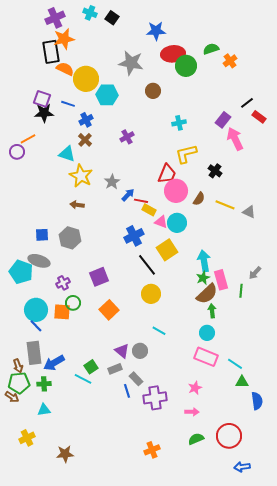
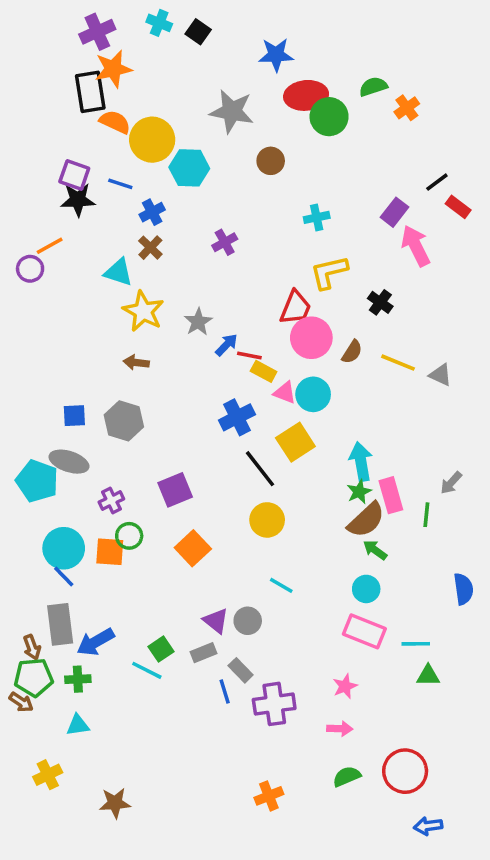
green arrow: (212, 311) -> (375, 550), turned -48
cyan line: (235, 364) -> (416, 644), turned -35
blue semicircle: (257, 401) -> (463, 589), moved

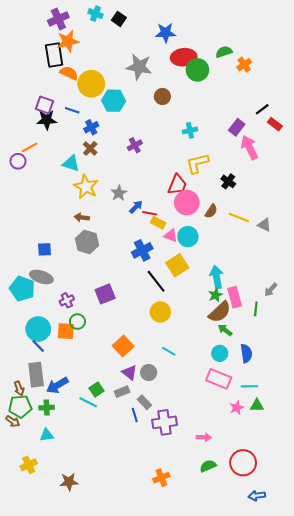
gray hexagon: (124, 421) -> (87, 242), moved
orange square: (193, 548) -> (123, 346), moved
blue semicircle: (463, 589) -> (246, 353), moved
pink star: (345, 686) -> (237, 408), moved

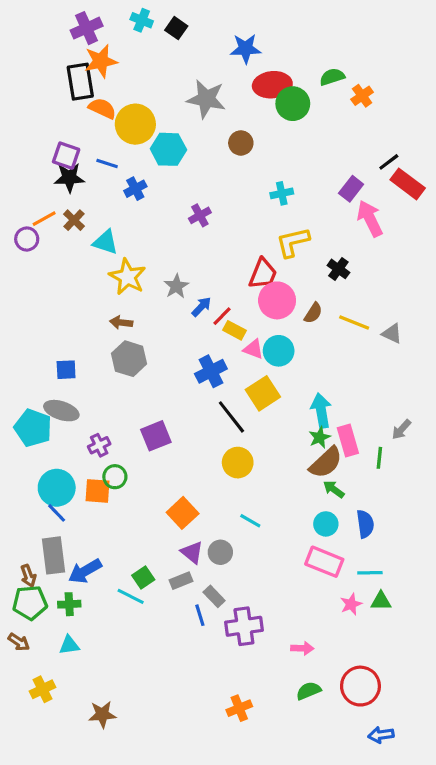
red rectangle: (275, 124) -> (408, 184), size x1.5
brown cross: (90, 148) -> (74, 220), moved
red line: (150, 213) -> (222, 316), turned -56
brown arrow: (13, 421) -> (19, 642), moved

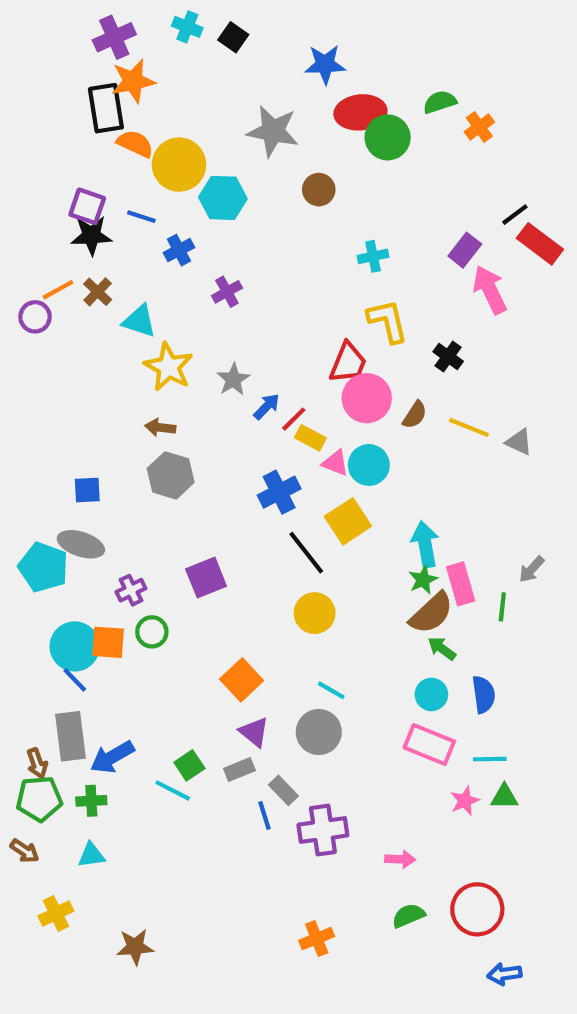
purple cross: (200, 215) -> (227, 292), moved
yellow L-shape: (293, 242) -> (388, 321), turned 90
orange square: (98, 491) -> (108, 642), moved
gray circle: (220, 552) -> (319, 732), moved, size x1.4

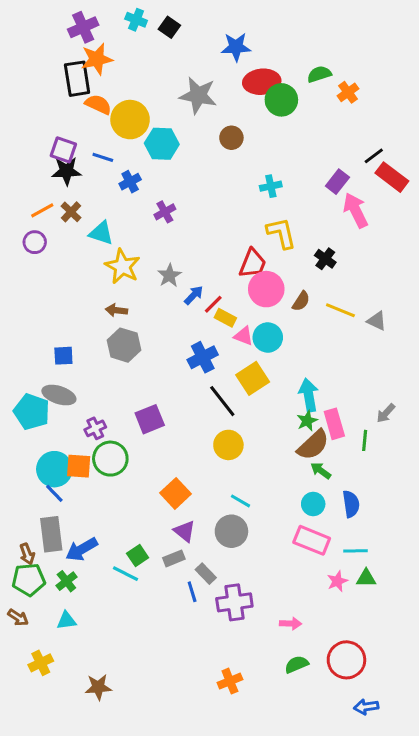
purple circle: (35, 317) -> (35, 242), moved
green circle: (152, 632) -> (110, 459), size x1.5
green cross: (91, 801) -> (66, 581), turned -35

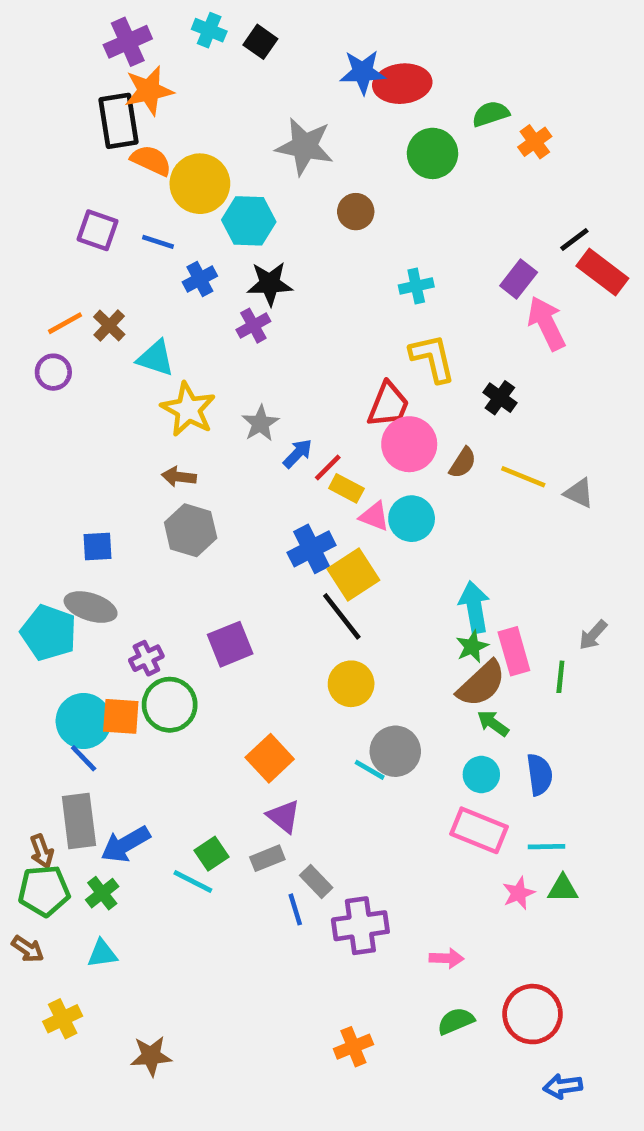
red ellipse: (262, 82) -> (402, 84), moved
black star: (66, 171) -> (270, 284), moved
yellow square: (253, 378) -> (353, 574), moved
gray circle: (231, 531) -> (395, 751), moved

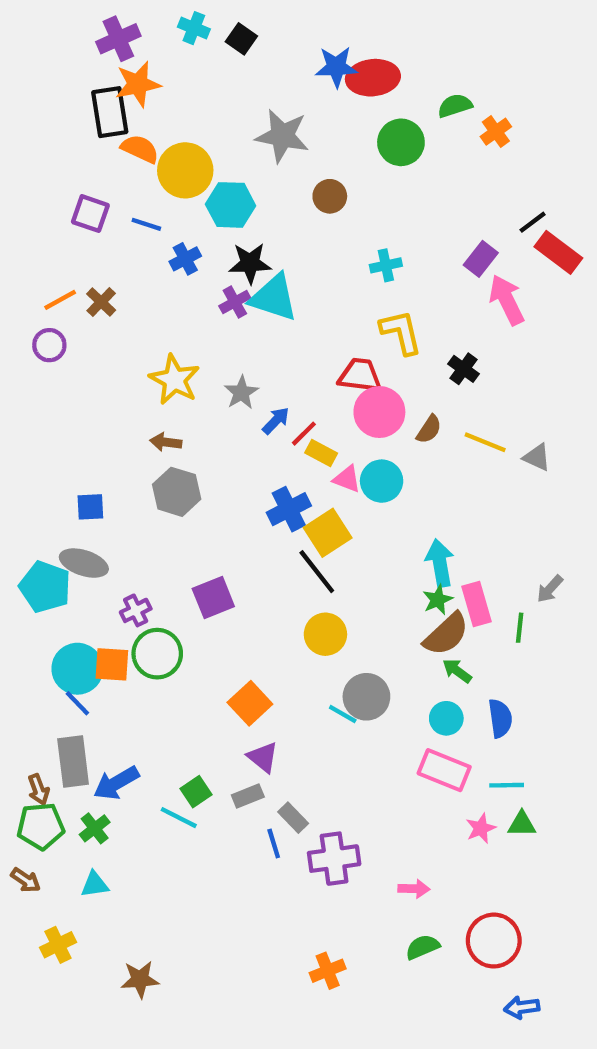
cyan triangle: (156, 358) -> (274, 298), moved, size x1.4
red trapezoid: (388, 405) -> (360, 375), turned -105

